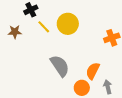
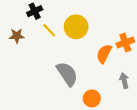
orange semicircle: (93, 71) -> (104, 54), moved
gray arrow: (108, 87) -> (124, 81), moved

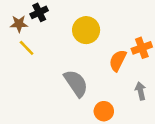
yellow line: (49, 30) -> (27, 48), moved
brown star: (17, 36) -> (19, 24), moved

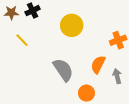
brown star: (19, 24) -> (11, 13), moved
orange semicircle: (118, 61) -> (98, 64), moved

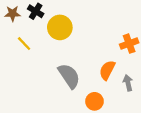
black cross: (33, 11) -> (36, 11), turned -32
yellow circle: (72, 25) -> (60, 27), moved

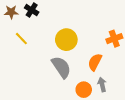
yellow circle: (60, 27) -> (66, 40), moved
gray arrow: (128, 83) -> (102, 85), moved

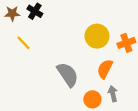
yellow circle: (66, 40) -> (97, 36), moved

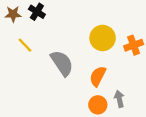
orange semicircle: (105, 69) -> (98, 76), moved
gray semicircle: (68, 75) -> (62, 63), moved

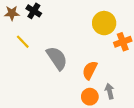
yellow circle: (103, 38) -> (104, 23), moved

